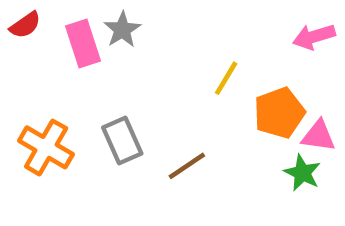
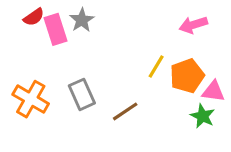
red semicircle: (25, 25) -> (34, 17), moved
pink arrow: (314, 37) -> (193, 25), moved
yellow line: (226, 78) -> (156, 67), moved

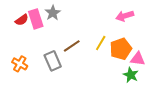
red semicircle: (34, 17) -> (22, 20), moved
orange cross: (31, 99) -> (20, 64), size x0.7
brown line: (125, 111) -> (72, 46), moved

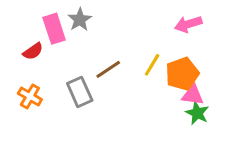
red semicircle: (22, 20) -> (33, 51), moved
pink triangle: (138, 59) -> (193, 95), moved

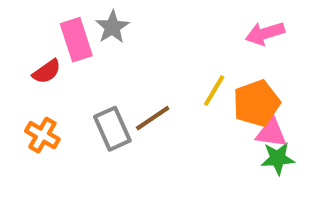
brown line: (108, 69) -> (153, 118), moved
green star: (197, 113) -> (278, 158), turned -30

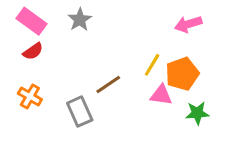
pink rectangle: (76, 40) -> (31, 21), moved, turned -36
gray rectangle: (112, 129) -> (80, 112), moved
pink triangle: (271, 133) -> (161, 95), moved

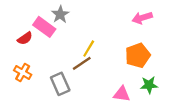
pink rectangle: (31, 21) -> (44, 27), moved
yellow line: (152, 65) -> (89, 49), moved
pink triangle: (161, 95) -> (122, 94), moved

